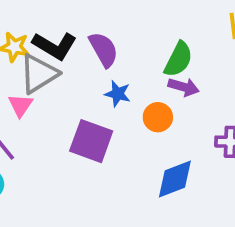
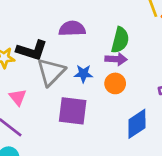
purple semicircle: (104, 50) -> (72, 29), moved, turned -50
gray triangle: (39, 74) -> (51, 72), moved
purple arrow: (184, 87) -> (116, 59), moved

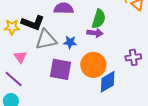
gray triangle: (51, 72) -> (46, 40), turned 30
orange circle: (115, 83) -> (93, 65), moved, size x1.6

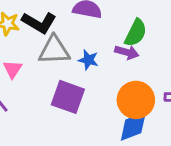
orange circle: (93, 65) -> (136, 100), moved

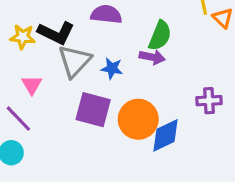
gray triangle: (54, 50) -> (75, 61), turned -40
orange circle: (136, 100) -> (138, 119), moved

